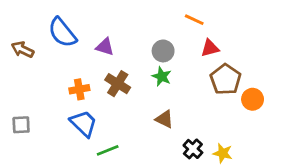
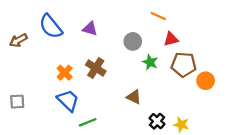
purple triangle: (105, 47) -> (90, 29), moved
brown arrow: (23, 50) -> (18, 40), turned -54
green star: (162, 77) -> (150, 62), moved
brown pentagon: (226, 79) -> (184, 65), turned -30
orange cross: (79, 89) -> (65, 73), turned -35

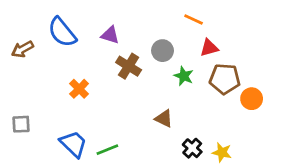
brown cross: (96, 68) -> (129, 66), moved
blue trapezoid: (68, 100) -> (73, 144), moved

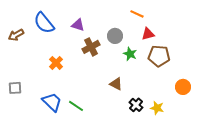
brown cross: (129, 66) -> (91, 47), turned 30
orange circle: (252, 99) -> (183, 87), moved
green line: (107, 150) -> (76, 106), turned 56

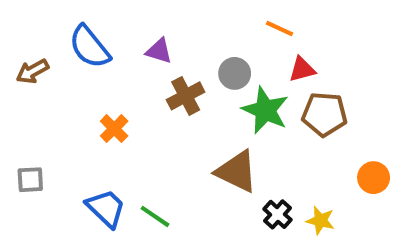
green star: (130, 54) -> (265, 110), size x1.6
brown triangle: (116, 84) -> (237, 171), size x1.6

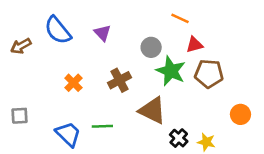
purple triangle: (159, 51) -> (102, 33), turned 30
brown cross: (186, 96) -> (120, 80), moved
green line: (155, 216) -> (102, 126), moved, turned -36

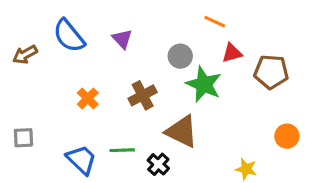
brown pentagon: (209, 74) -> (271, 72), moved
black cross: (179, 138) -> (158, 164), moved

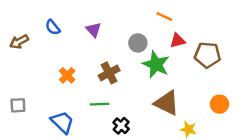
blue semicircle: (69, 36) -> (53, 27), size x0.6
brown triangle: (182, 131) -> (167, 103), moved
green line: (122, 150) -> (100, 104), moved

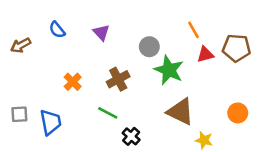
orange line: (164, 17) -> (194, 30), moved, turned 35
red triangle: (178, 41) -> (205, 54), moved
brown pentagon: (208, 55) -> (236, 48), moved
green line: (100, 104) -> (108, 113), turned 30
blue trapezoid: (62, 122) -> (51, 122), moved, turned 35

